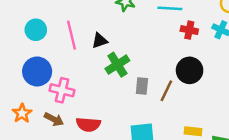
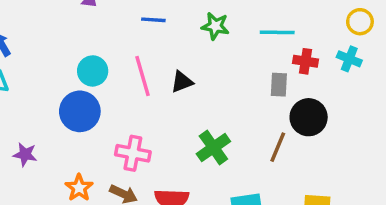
green cross: (117, 65) -> (213, 148), moved
blue circle: (37, 71) -> (80, 111), moved
gray rectangle: (142, 86) -> (279, 85), moved

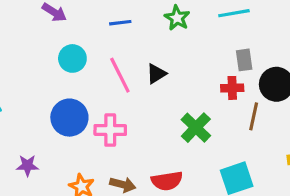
green star: (215, 26) -> (177, 18), turned 30
red cross: (306, 61) -> (232, 88), moved
cyan circle: (93, 71) -> (72, 58), moved
pink cross: (133, 153) -> (110, 130), moved

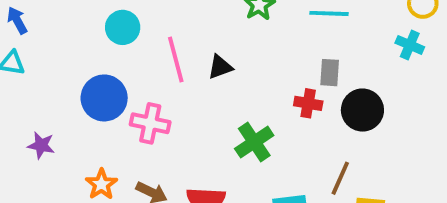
brown line: (254, 116) -> (340, 178), moved

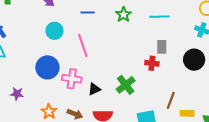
black triangle: (220, 67) -> (94, 89), moved
black circle: (362, 110) -> (194, 60), moved

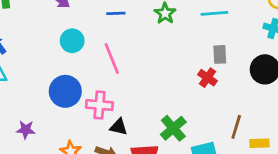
red cross: (152, 63) -> (207, 78), turned 32
green cross: (126, 85) -> (173, 128), moved
black triangle: (94, 89) -> (119, 127), moved, turned 40

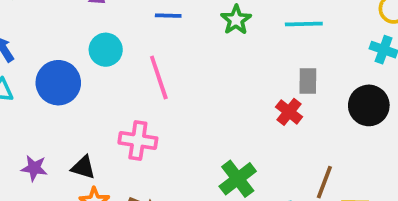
blue circle: (65, 91) -> (58, 83), moved
black triangle: (119, 127) -> (83, 167), moved

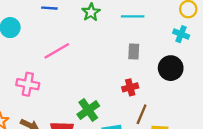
pink line: (159, 77) -> (57, 51), moved, turned 76
red cross: (289, 112) -> (130, 87), moved, turned 35

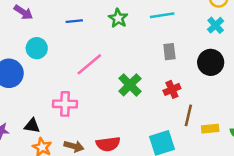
cyan cross: (181, 34) -> (216, 25), turned 35
green cross: (88, 110) -> (130, 85), moved

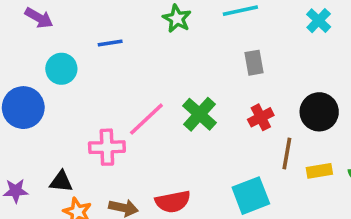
blue line: (74, 21) -> (110, 43), moved
black circle: (211, 62) -> (319, 112), moved
pink line: (89, 64) -> (146, 119), moved

